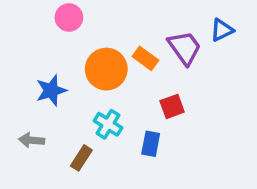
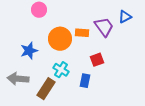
orange rectangle: (145, 58) -> (82, 33), turned -32
gray arrow: (32, 140) -> (18, 79), size x1.5
brown rectangle: (81, 158) -> (46, 89), size x1.5

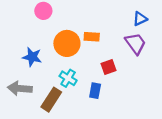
purple trapezoid: (104, 27) -> (135, 43), moved
blue star: (29, 51) -> (32, 57), turned 30

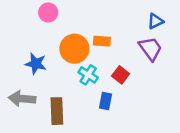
red square: (109, 67) -> (121, 75), turned -32
cyan cross: (68, 78) -> (88, 75), moved
brown rectangle: (51, 100) -> (57, 111), turned -35

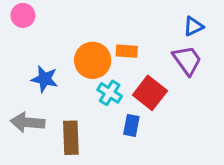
pink circle: (48, 12) -> (23, 15), moved
red square: (121, 75) -> (150, 93), size x1.5

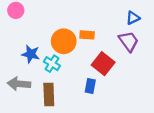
cyan cross: (110, 93) -> (52, 64), moved

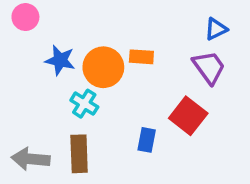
blue star: (31, 54) -> (60, 60), moved
red square: (103, 64) -> (188, 116), moved
gray arrow: (19, 84) -> (31, 159), moved

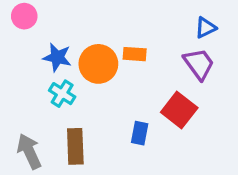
cyan cross: (84, 104) -> (62, 94), moved
gray arrow: (31, 159) -> (29, 151), turned 60

